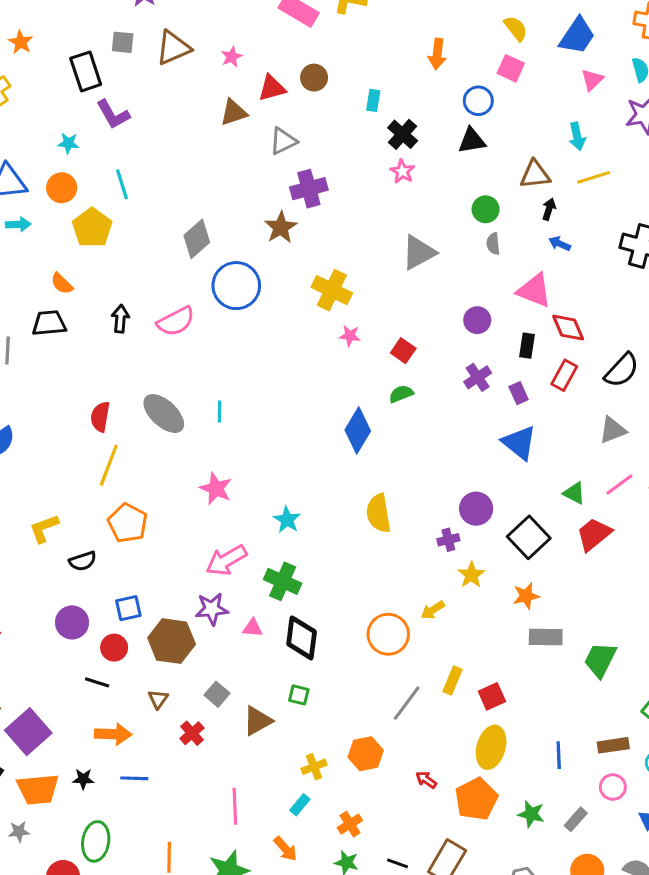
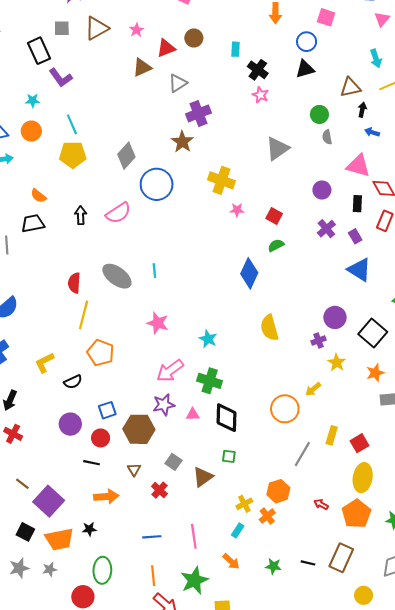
yellow pentagon: (92, 228) -> (73, 155), moved, turned -30
blue line: (134, 778) -> (152, 537), moved
orange cross: (350, 824) -> (267, 516), moved

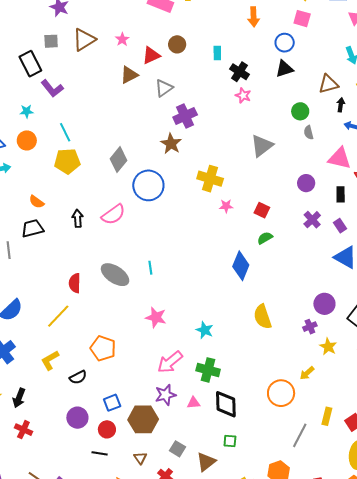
yellow line: (84, 315) -> (58, 316), moved, turned 32

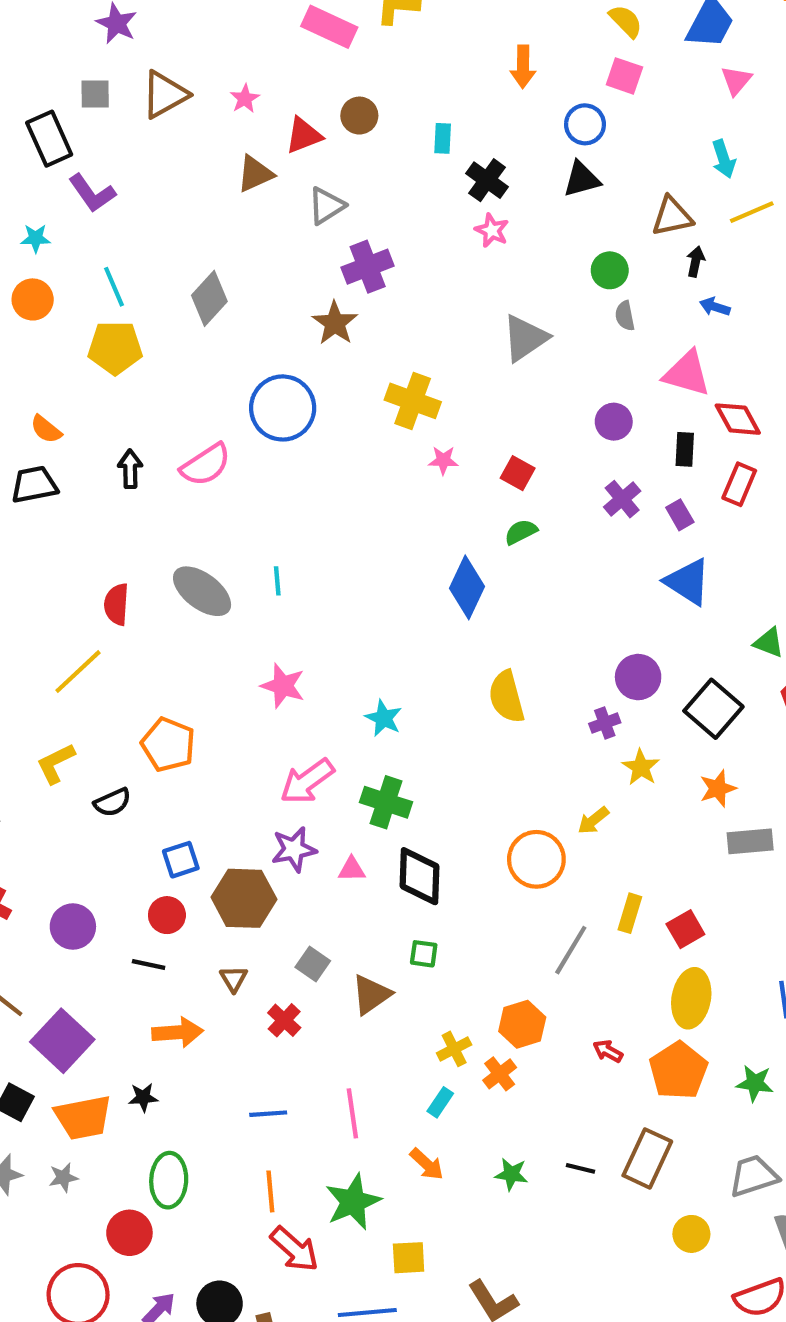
gray diamond: (118, 160) -> (209, 298), moved
purple circle: (77, 418) -> (73, 927), moved

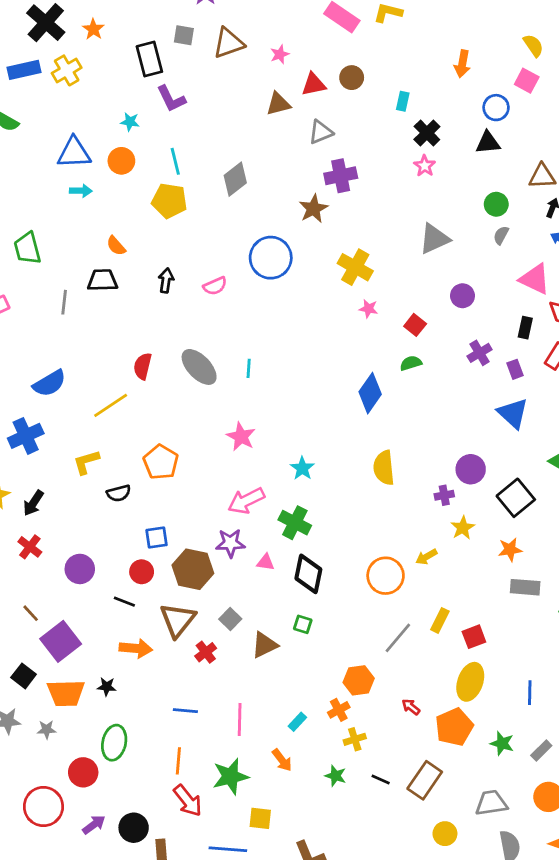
gray semicircle: (625, 316) -> (501, 235), turned 30
purple circle: (614, 422) -> (462, 296), moved
pink semicircle: (206, 465) -> (215, 286), size x0.7
brown triangle: (234, 979) -> (178, 620), size x2.0
yellow cross: (454, 1049) -> (355, 739), moved

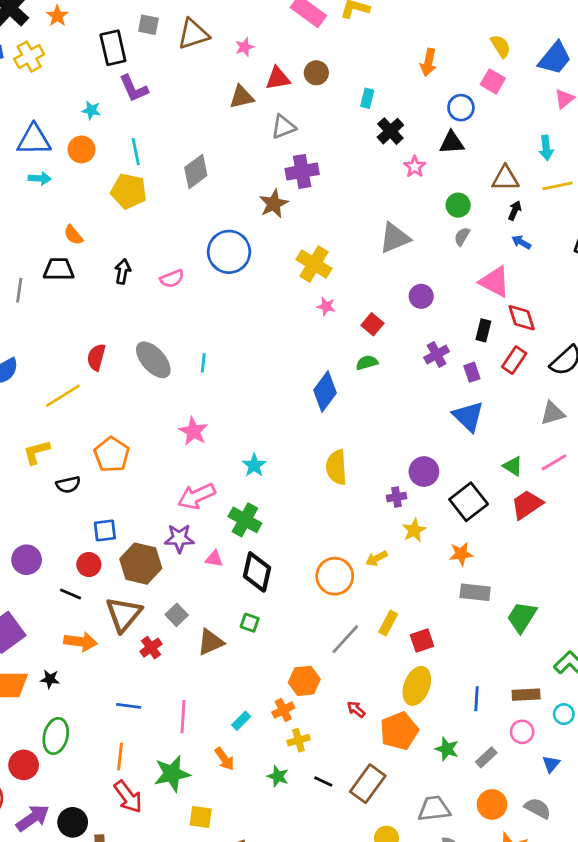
pink star: (425, 166) -> (415, 167), moved
purple arrow: (94, 825) -> (33, 818), size x1.4

